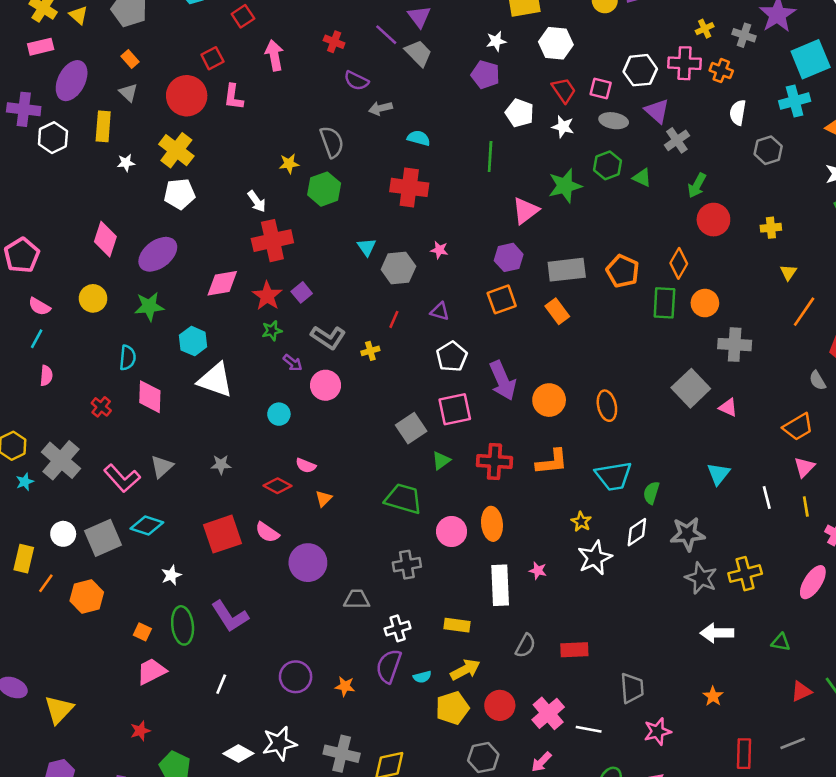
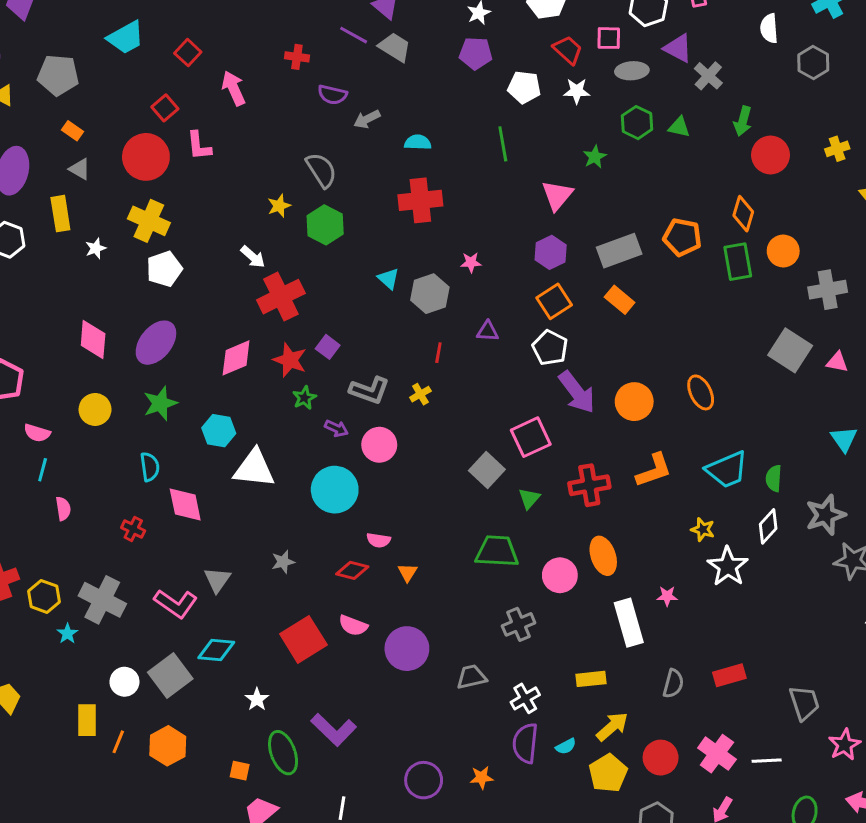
green star: (565, 186) -> (595, 157), size x0.6
white pentagon: (452, 356) -> (550, 348), moved
cyan circle: (279, 414) -> (335, 490), size x1.8

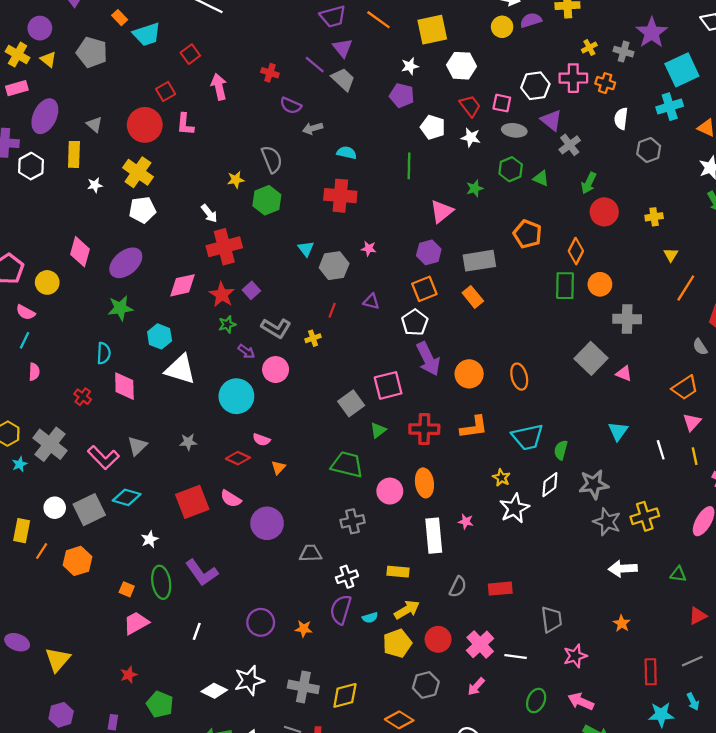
orange rectangle: (73, 131) -> (120, 18), moved
orange pentagon: (682, 237) -> (527, 234), moved
yellow circle: (95, 409) -> (47, 282), moved

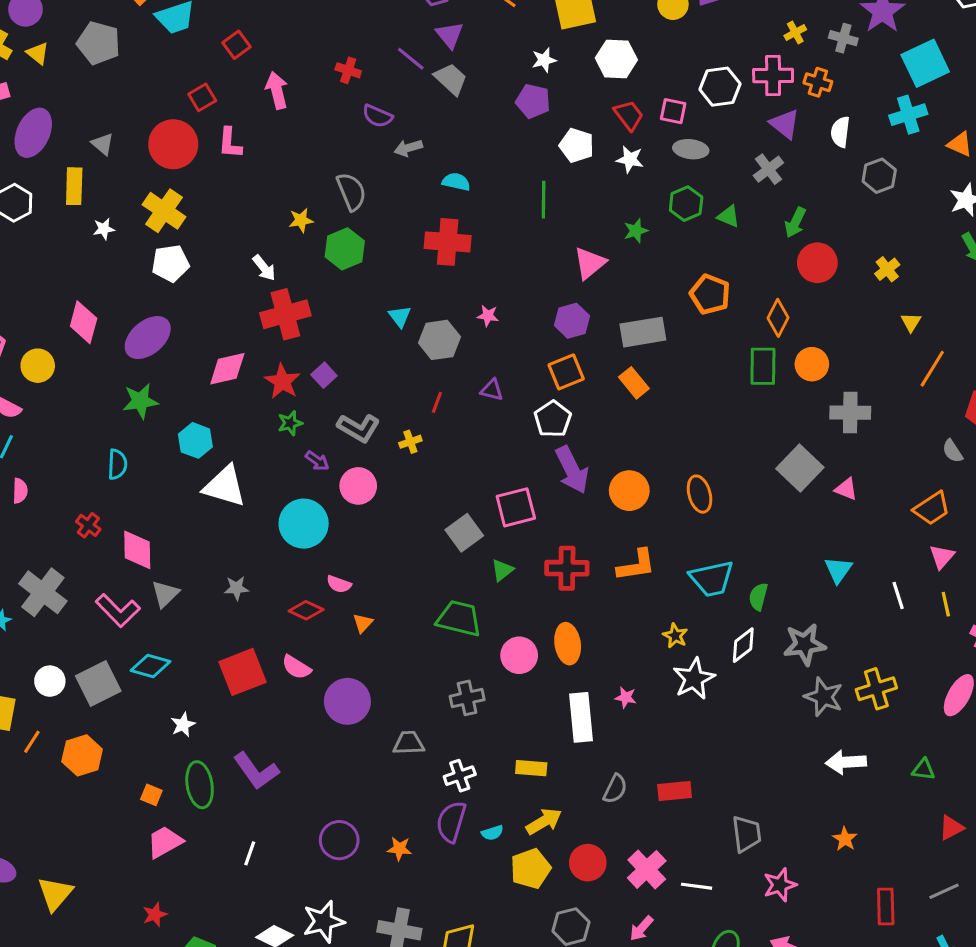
purple triangle: (551, 120) -> (785, 124), moved
yellow cross: (654, 217) -> (887, 269), turned -30
pink diamond: (124, 386) -> (137, 550), moved

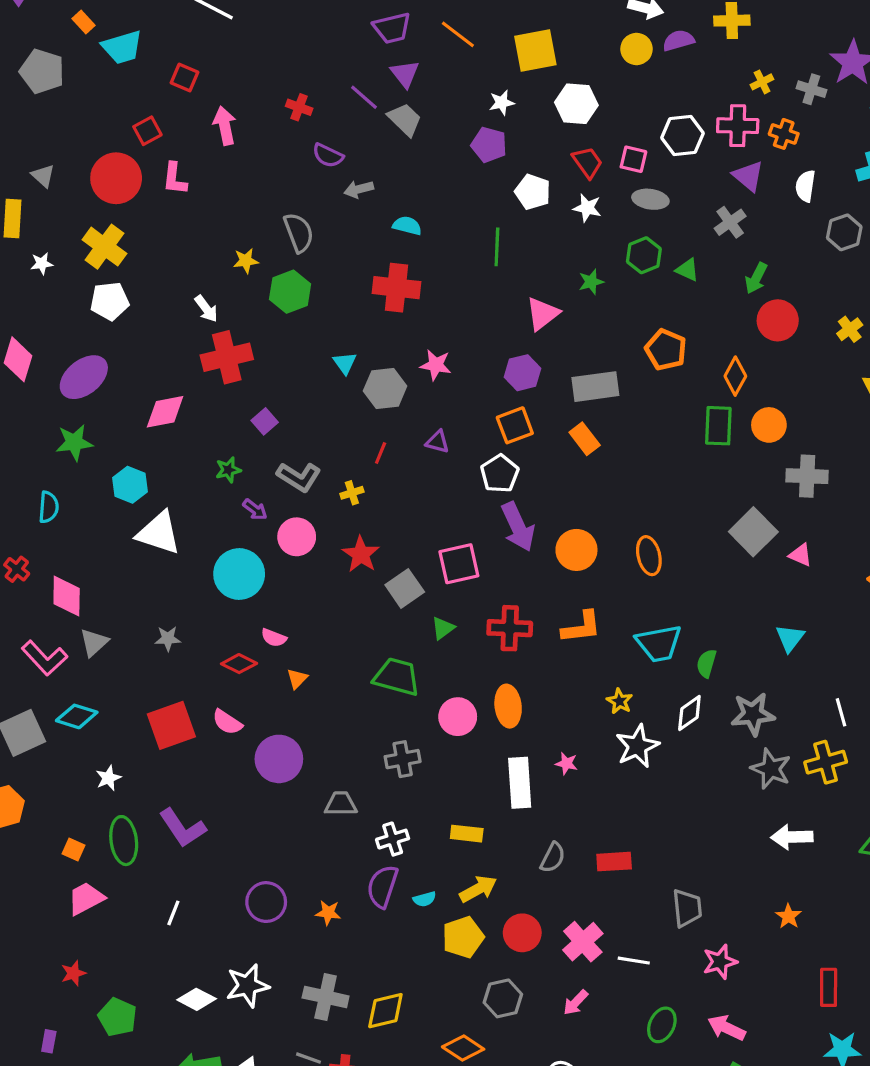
red square: (237, 45) -> (185, 78), turned -32
pink star: (488, 316) -> (436, 365), size x1.4
red star: (282, 381) -> (361, 554), moved
white line: (898, 596) -> (841, 712), moved

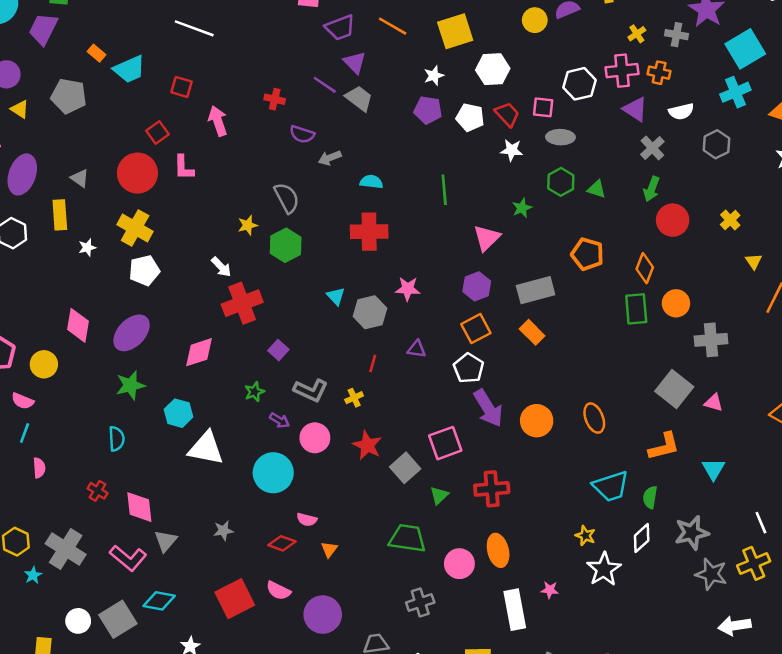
white semicircle: (805, 186) -> (681, 111), turned -105
white pentagon: (533, 192) -> (470, 117), moved
gray cross: (730, 222) -> (652, 148), moved
orange L-shape: (581, 627) -> (664, 446), moved

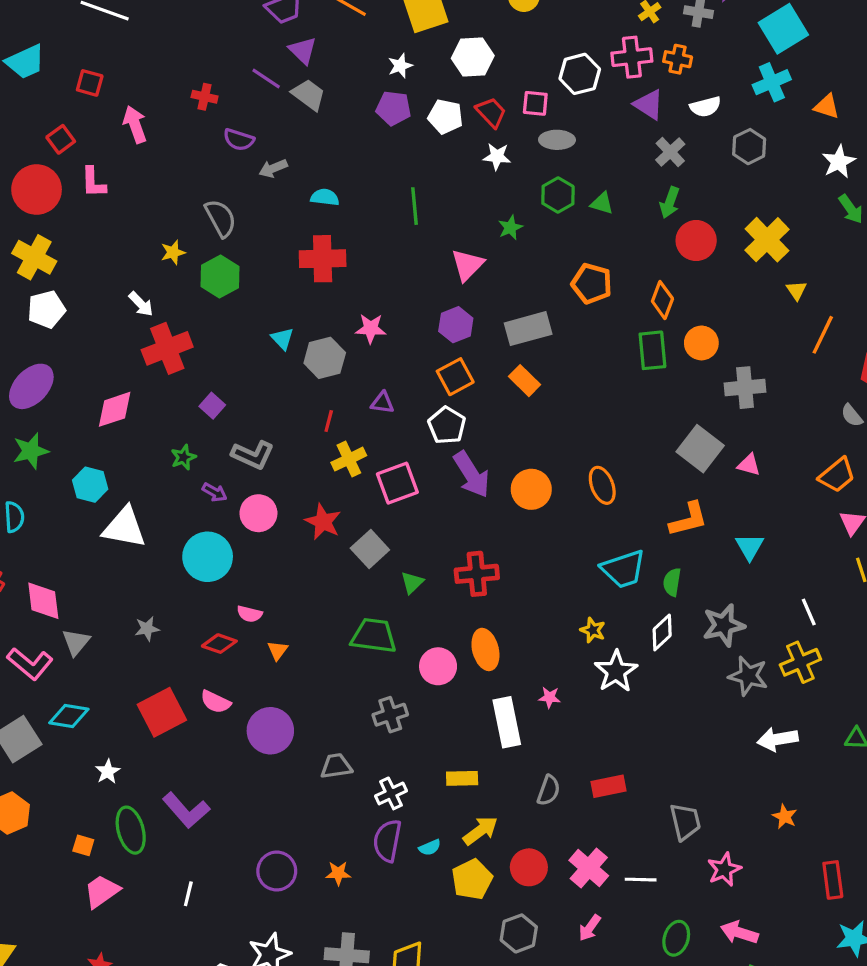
yellow cross: (730, 220) -> (767, 240), size x1.8
yellow cross: (354, 398) -> (349, 459), moved, size x1.5
pink square: (445, 443) -> (397, 483), moved

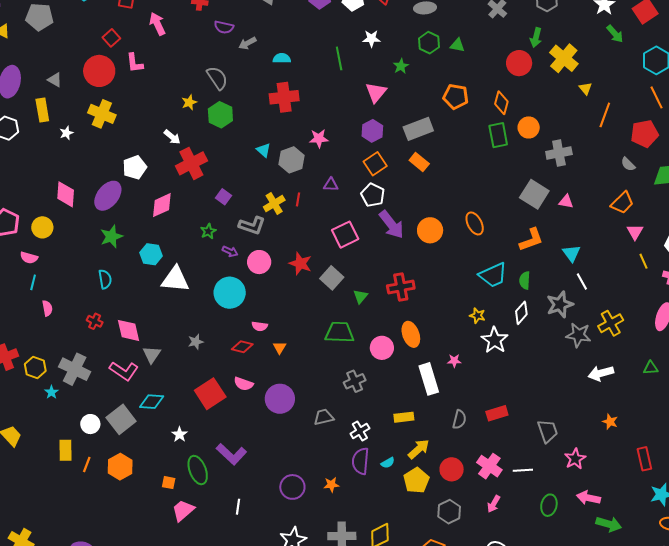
white star: (497, 157) -> (371, 39), moved
green arrow: (670, 202) -> (536, 38), moved
white pentagon: (46, 309) -> (135, 167), moved
yellow cross: (349, 459) -> (274, 204), moved
white line: (809, 612) -> (582, 282), moved

